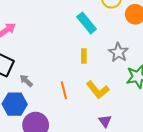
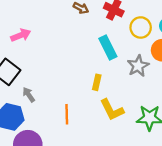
gray star: (118, 52) -> (138, 66), moved
yellow L-shape: (98, 90) -> (112, 110), moved

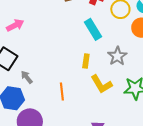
gray star: (138, 66) -> (117, 56), moved

